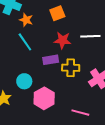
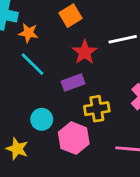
red star: (63, 40) -> (85, 52), turned -30
yellow cross: (71, 68) -> (97, 109), moved

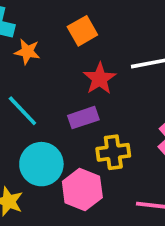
cyan line: (32, 64) -> (22, 111), moved
cyan circle: (42, 119) -> (41, 164), size x1.5

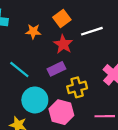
orange square: (82, 31) -> (62, 18), moved
orange star: (27, 52) -> (33, 31), moved

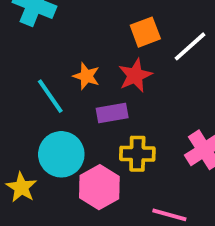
orange star: (33, 31) -> (86, 76), moved
white line: (92, 31) -> (190, 46), moved, turned -40

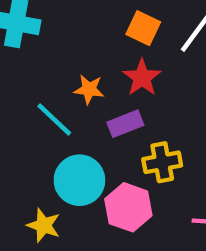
orange square: (145, 32) -> (143, 28), turned -32

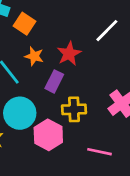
orange square: (143, 28) -> (24, 24), moved
purple rectangle: (125, 124) -> (54, 81), turned -50

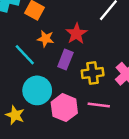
yellow cross: (74, 109) -> (93, 73), moved
pink line: (100, 152) -> (99, 105), moved

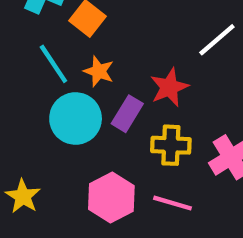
red star: (76, 34) -> (169, 87), moved
cyan line: (25, 55) -> (53, 64), moved
cyan circle: (37, 90) -> (76, 118), moved

